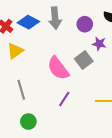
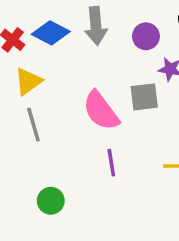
gray square: (84, 60) -> (144, 97), turned 30
gray line: (21, 90) -> (33, 125), moved
purple line: (64, 99) -> (111, 163), turned -42

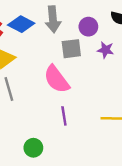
gray square: (144, 97) -> (71, 49), moved
green circle: (51, 201) -> (33, 148), moved

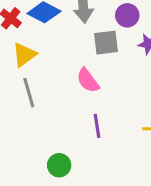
pink semicircle: (57, 79) -> (88, 80), size x0.7

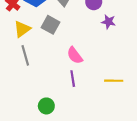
gray square: (106, 43) -> (51, 25), moved, turned 36
pink semicircle: (88, 80) -> (75, 55), moved

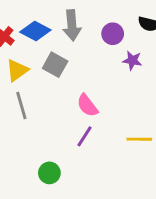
purple line: (73, 79) -> (85, 136), turned 42

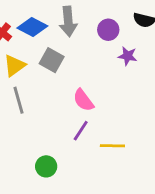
yellow line: (139, 139) -> (112, 146), moved

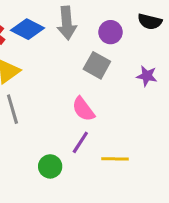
purple star: (128, 56) -> (147, 76), moved
gray square: (52, 60) -> (97, 65), moved
green circle: (46, 166) -> (50, 166), moved

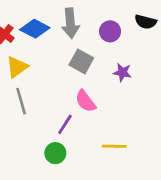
gray square: (97, 65) -> (81, 61), moved
purple star: (147, 76) -> (122, 72), moved
purple line: (80, 142) -> (65, 124), moved

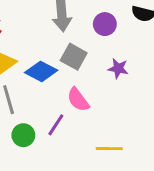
blue diamond: (35, 29) -> (41, 71), moved
green circle: (55, 153) -> (23, 135), moved

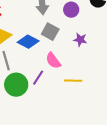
green circle: (23, 135) -> (16, 85), size x1.5
yellow line: (109, 149) -> (73, 81), moved

